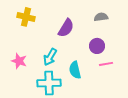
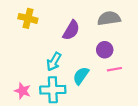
gray semicircle: (101, 17) -> (109, 18), size x1.5
pink star: (19, 61) -> (23, 91), moved
cyan semicircle: (75, 70) -> (81, 76), turned 48

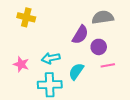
purple semicircle: (71, 30) -> (80, 35), moved
cyan arrow: (54, 62) -> (51, 58), turned 48
pink star: (23, 91) -> (21, 64), moved

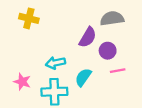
pink star: (21, 64) -> (22, 82), moved

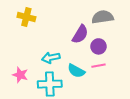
pink line: (118, 71) -> (99, 66), moved
cyan semicircle: (83, 77) -> (76, 71), turned -96

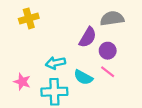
yellow cross: (26, 17) -> (29, 18), turned -30
pink line: (99, 66) -> (108, 72), turned 48

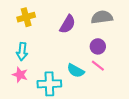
purple semicircle: (88, 37) -> (68, 24), moved
cyan arrow: (55, 63) -> (22, 51), moved, turned -72

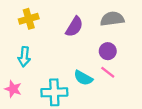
pink star: (20, 75) -> (13, 89), moved

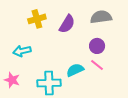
yellow cross: (29, 19) -> (37, 19), moved
cyan arrow: (24, 57) -> (22, 51), turned 72
cyan semicircle: (83, 78) -> (75, 70), turned 126

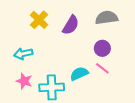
yellow cross: (37, 19) -> (39, 20), turned -30
pink star: (12, 80) -> (24, 81), moved

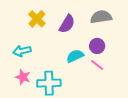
cyan semicircle: (79, 74) -> (75, 56), moved

